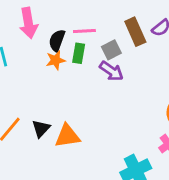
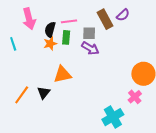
gray square: (111, 50) -> (89, 33), turned 32
orange triangle: (67, 136) -> (62, 74), moved

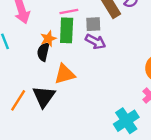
black semicircle: (50, 30) -> (43, 52), moved
green rectangle: (66, 37) -> (67, 30), size x1.5
black triangle: (44, 93) -> (44, 97), size x1.5

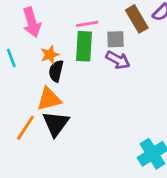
orange star: (48, 39) -> (50, 55), moved
orange triangle: (65, 74) -> (49, 99), moved

